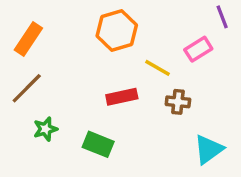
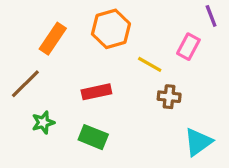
orange rectangle: (28, 39) -> (53, 39), moved
pink rectangle: (198, 49) -> (188, 47), turned -30
red rectangle: (122, 97) -> (96, 92), moved

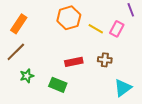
orange rectangle: (53, 39) -> (19, 24), moved
yellow line: (150, 64) -> (96, 29), moved
red rectangle: (96, 92) -> (74, 62), moved

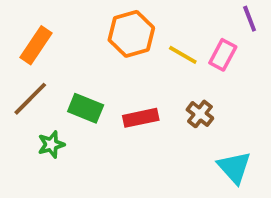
brown cross: (105, 60) -> (200, 114), turned 32
green rectangle: (58, 85) -> (86, 108), moved
cyan triangle: (123, 88) -> (234, 167), turned -36

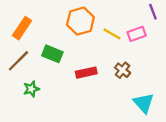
pink rectangle: (223, 55) -> (137, 34), turned 42
green rectangle: (86, 108) -> (52, 54), moved

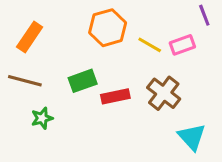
green rectangle: (52, 54) -> (83, 81), moved, turned -42
brown line: (18, 61) -> (25, 81), turned 60
brown cross: (123, 70) -> (164, 93), size x1.5

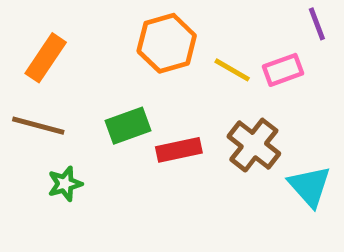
cyan triangle: (192, 137) -> (310, 186), moved

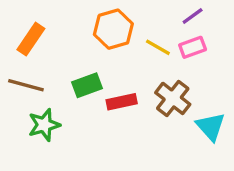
purple line: (317, 24) -> (193, 16), moved, turned 75
green star: (65, 184) -> (44, 125), size x1.4

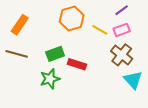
brown cross: (173, 98) -> (122, 55), moved
red rectangle: (122, 102) -> (77, 64), turned 30
green star: (44, 125) -> (50, 79), moved

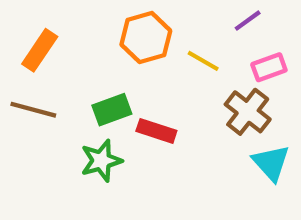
pink rectangle: (122, 30) -> (269, 67), moved

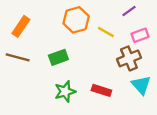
brown cross: (248, 112) -> (129, 58), turned 30
red rectangle: (156, 131) -> (101, 90), moved
green star: (101, 161) -> (65, 92), moved

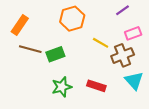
yellow line: (106, 32) -> (101, 43), moved
brown line: (18, 57) -> (30, 49), moved

